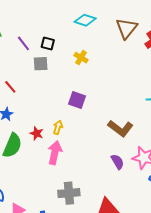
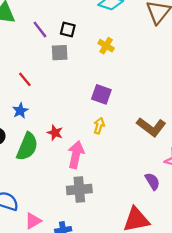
yellow arrow: (58, 127) -> (99, 126), moved
purple semicircle: (117, 162) -> (152, 181), moved
gray cross: (69, 193) -> (79, 189), moved

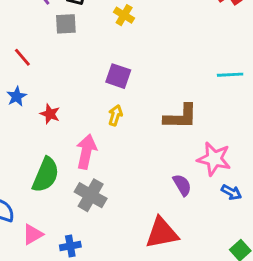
brown L-shape: (151, 127) -> (181, 117), turned -36
red star: (55, 133) -> (50, 114), moved
green semicircle: (27, 147) -> (46, 175), moved
gray cross: (79, 189) -> (91, 195), turned 35

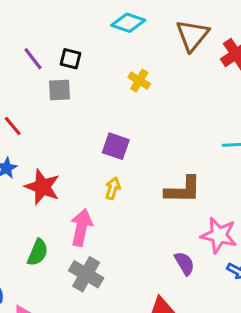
yellow cross: (124, 15) -> (139, 81), moved
red star: (50, 114) -> (42, 187), size x1.6
green semicircle: (46, 175) -> (38, 252), size x0.7

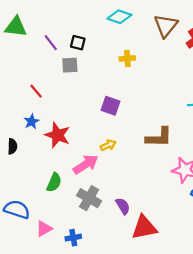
yellow cross: (139, 81) -> (127, 58), turned -35
yellow arrow: (113, 188) -> (108, 145), moved, turned 49
pink arrow: (81, 227) -> (86, 164), turned 45
purple semicircle: (185, 263) -> (123, 206), moved

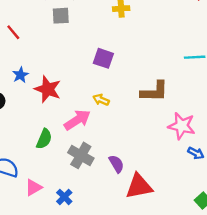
red line: (36, 91) -> (13, 32), moved
yellow arrow: (108, 145) -> (101, 100), turned -133
blue cross: (73, 238) -> (64, 197), turned -35

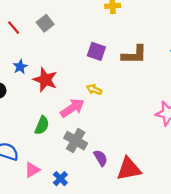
gray square: (61, 16) -> (45, 23), moved, turned -35
brown L-shape: (154, 92) -> (134, 55), moved
purple semicircle: (116, 164) -> (101, 158), moved

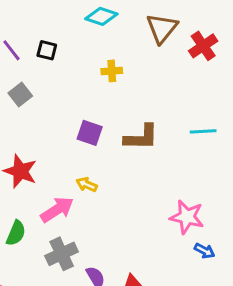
gray cross: (76, 141) -> (62, 254), turned 35

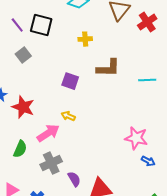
black square: (47, 50) -> (41, 25), size x1.6
brown L-shape: (141, 137) -> (108, 68), moved

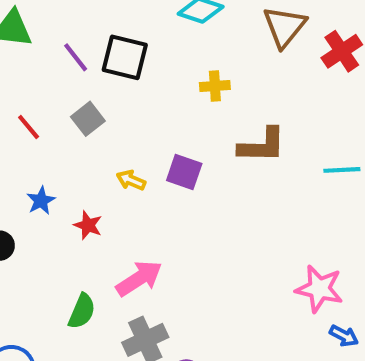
red star: (23, 107) -> (88, 225), size x0.6
yellow arrow: (68, 116) -> (131, 180), moved

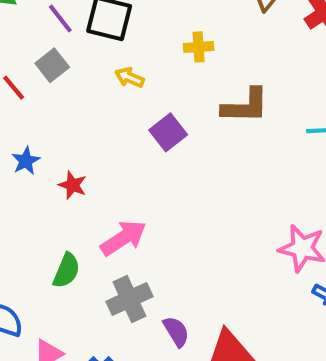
gray square: (88, 119) -> (52, 65), moved
purple square: (184, 172) -> (168, 132), turned 33
yellow arrow: (131, 180) -> (129, 77), moved

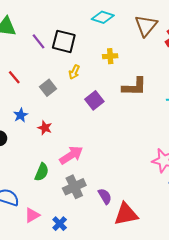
gray square: (52, 65) -> (48, 88), moved
yellow arrow: (129, 77) -> (74, 72), turned -88
purple semicircle: (176, 332) -> (105, 196), moved

